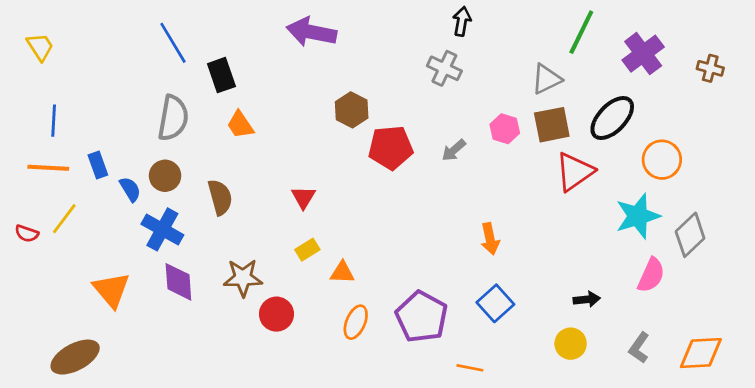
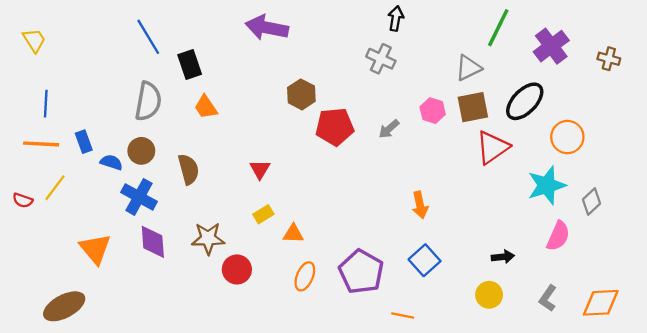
blue semicircle: (130, 189) -> (111, 162), turned -40
gray diamond: (690, 235) -> (592, 202), size x0.7

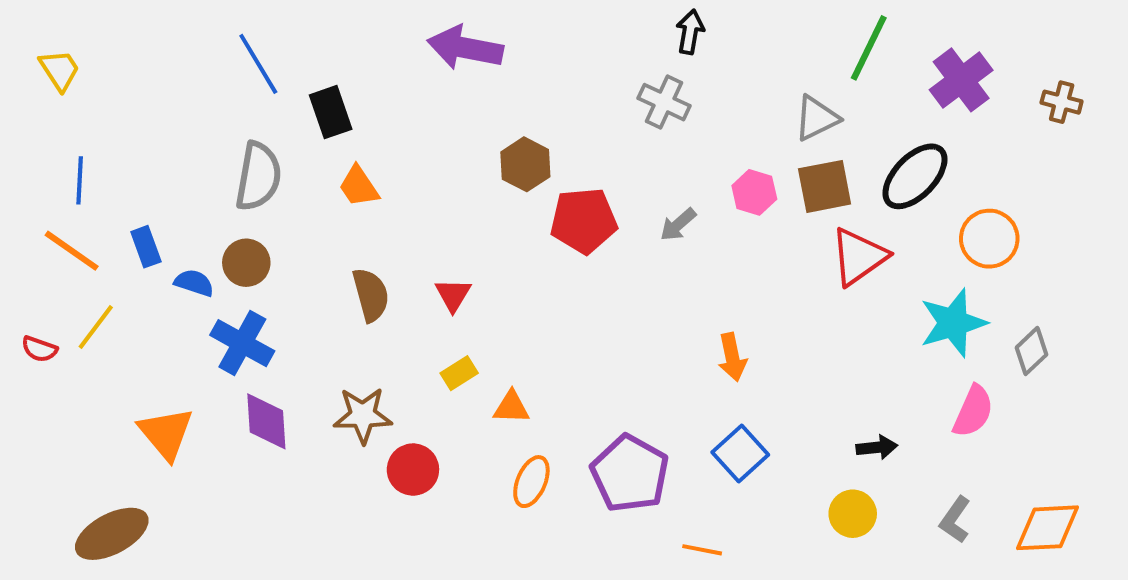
orange line: (41, 144) -> (72, 251), turned 32
brown semicircle: (189, 169) -> (371, 295), moved

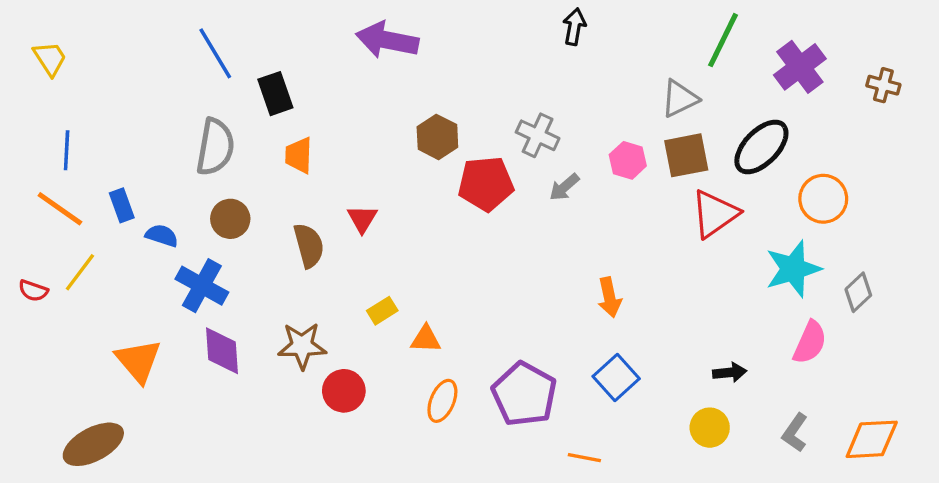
gray cross: (664, 102) -> (538, 135), moved
orange trapezoid: (359, 186) -> (299, 155), turned 36
brown circle: (246, 263) -> (230, 219), moved
red triangle: (453, 295) -> (362, 219), moved

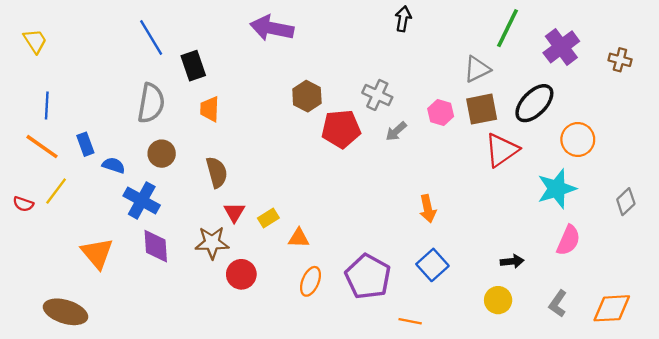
red triangle: (362, 219) -> (234, 212), moved
gray diamond: (858, 292) -> (626, 202), moved
brown ellipse: (93, 444) -> (65, 312), turned 45

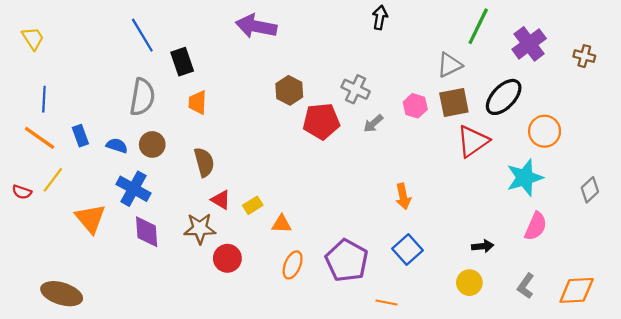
blue semicircle: (114, 165) -> (117, 146), moved
red triangle: (234, 212) -> (221, 200), turned -30
orange triangle: (97, 253) -> (90, 219), moved

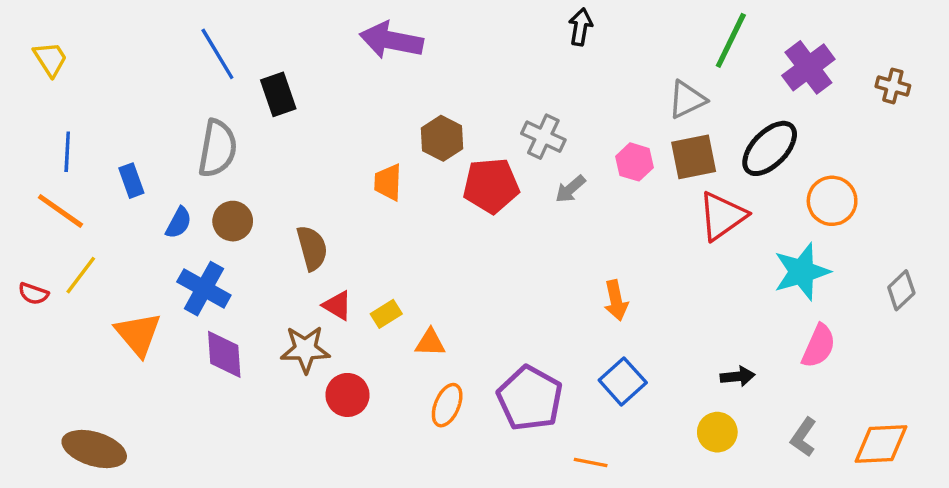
orange trapezoid: (198, 102) -> (388, 182), moved
blue rectangle: (80, 136) -> (131, 181), moved
blue semicircle: (117, 146) -> (179, 223), turned 100

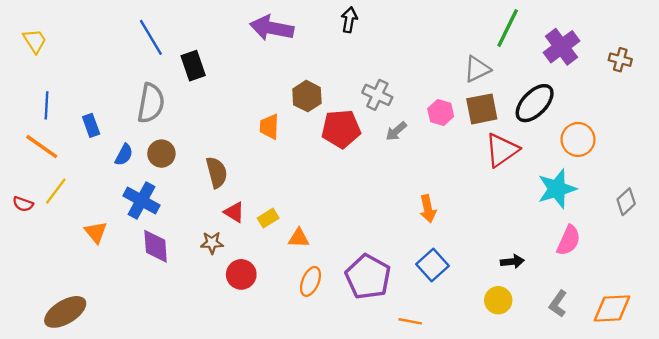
black arrow: (581, 27) -> (349, 20), moved
orange triangle: (138, 334) -> (96, 232), size x0.7
brown star: (305, 349) -> (212, 243), size x0.7
brown ellipse: (94, 449) -> (65, 312), turned -48

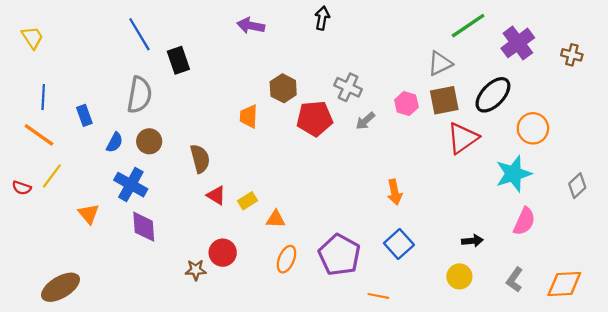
purple arrow: (272, 28) -> (251, 26), size x0.7
green line: (508, 28) -> (468, 26), turned 30
brown star: (212, 243) -> (196, 270), moved

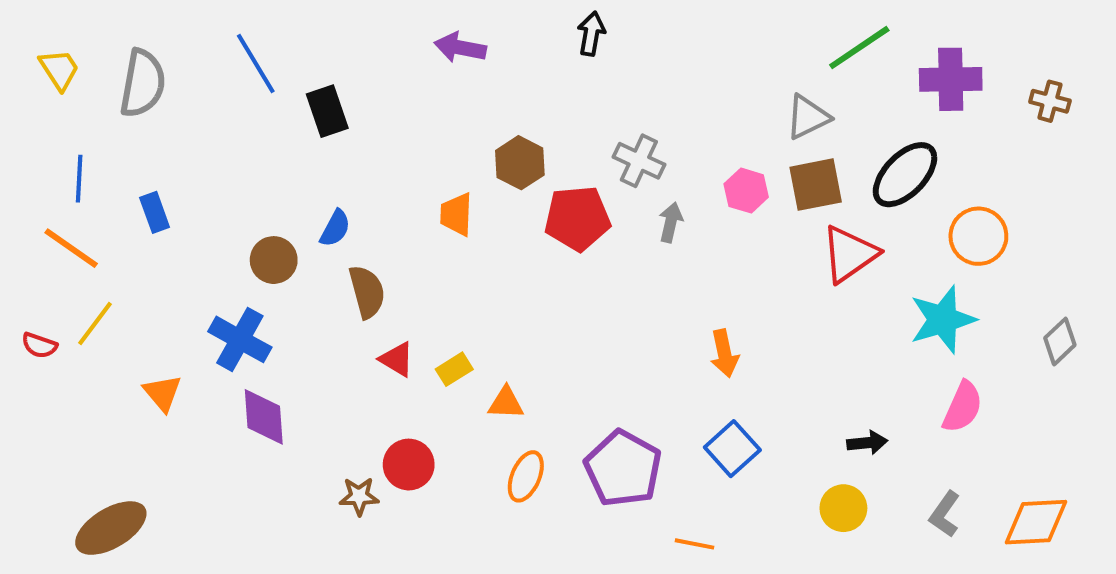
purple cross: (518, 43) -> (951, 79), turned 36
gray semicircle: (139, 95) -> (143, 83), moved
gray arrow: (365, 121) -> (671, 222), turned 144
blue semicircle: (115, 142) -> (335, 228), moved

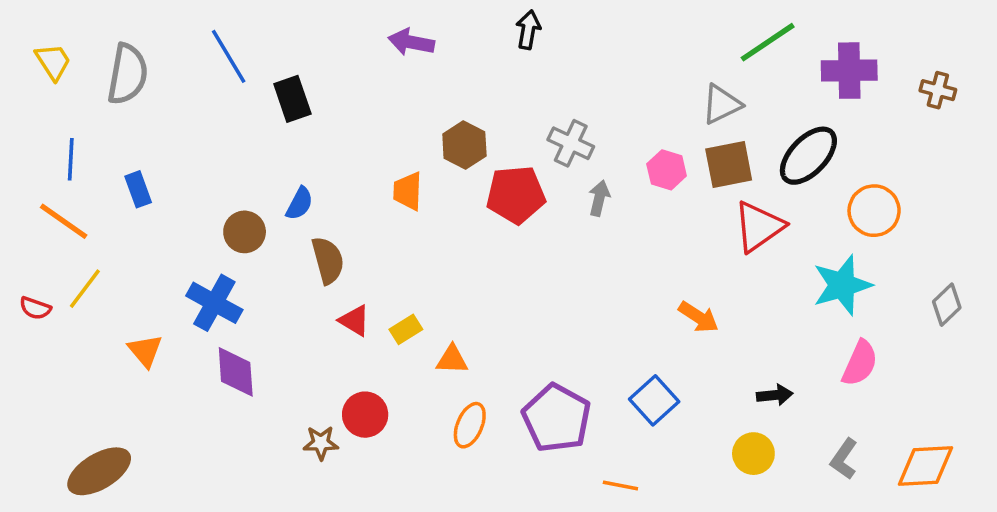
orange arrow: (724, 353) -> (698, 317), moved, turned -45

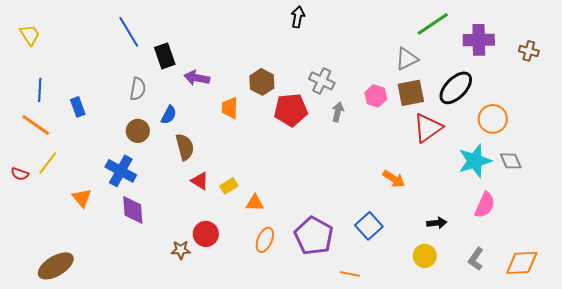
purple arrow: (411, 42) -> (197, 78), moved
gray semicircle: (127, 74) -> (138, 89), moved, size x0.7
gray diamond: (947, 305) -> (511, 161), moved, turned -70

